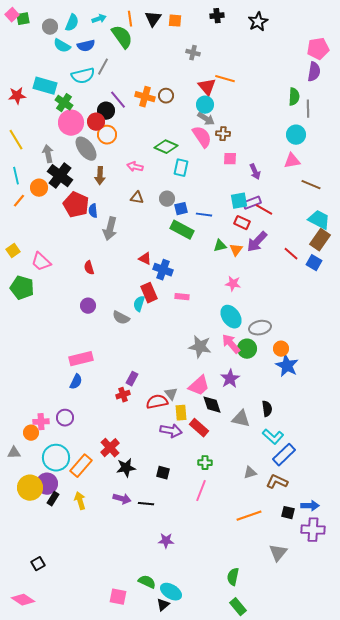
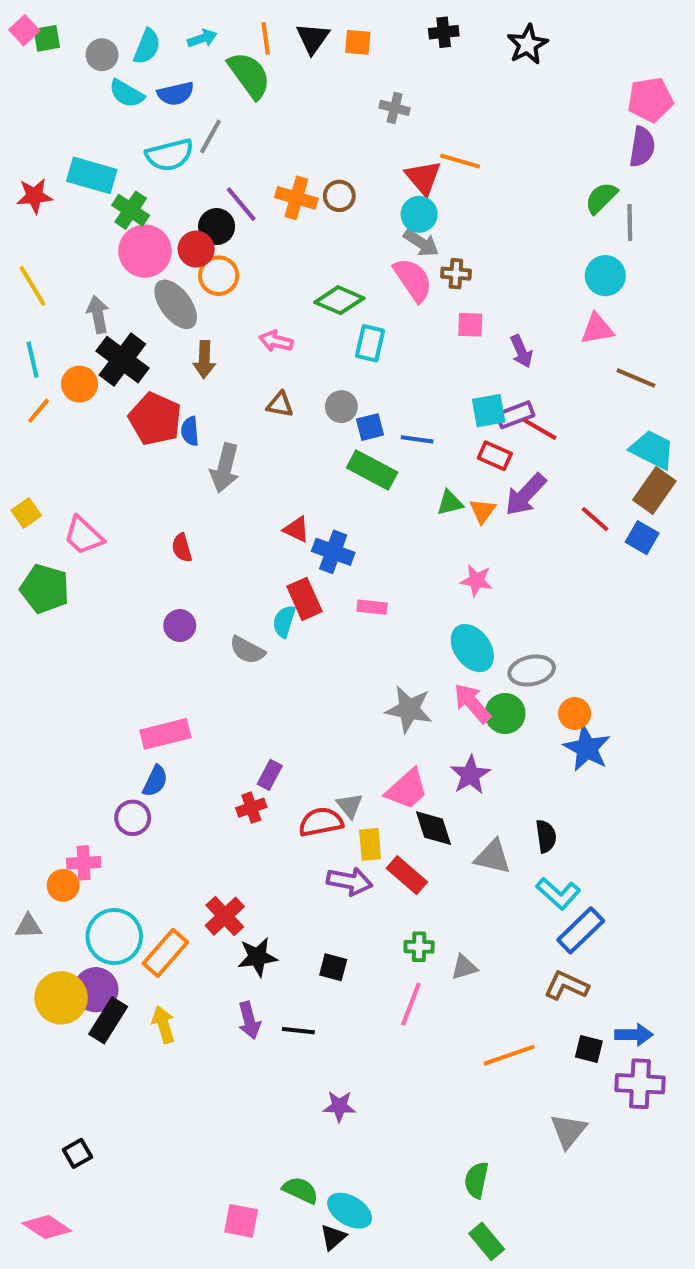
green semicircle: (294, 97) -> (601, 198), turned -138
purple circle: (65, 418) -> (133, 818), moved
gray triangle: (250, 473) -> (464, 967), moved
black rectangle: (53, 499) -> (108, 1020), size x1.5
purple arrow: (122, 499) -> (249, 1020), turned 60

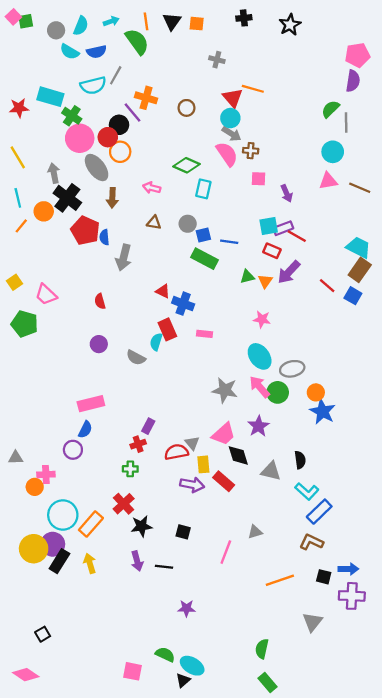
orange cross: (296, 198) -> (146, 98), moved
brown line: (636, 378) -> (360, 188), moved
gray triangle: (28, 926) -> (16, 458), moved
green cross: (419, 947) -> (130, 469), moved

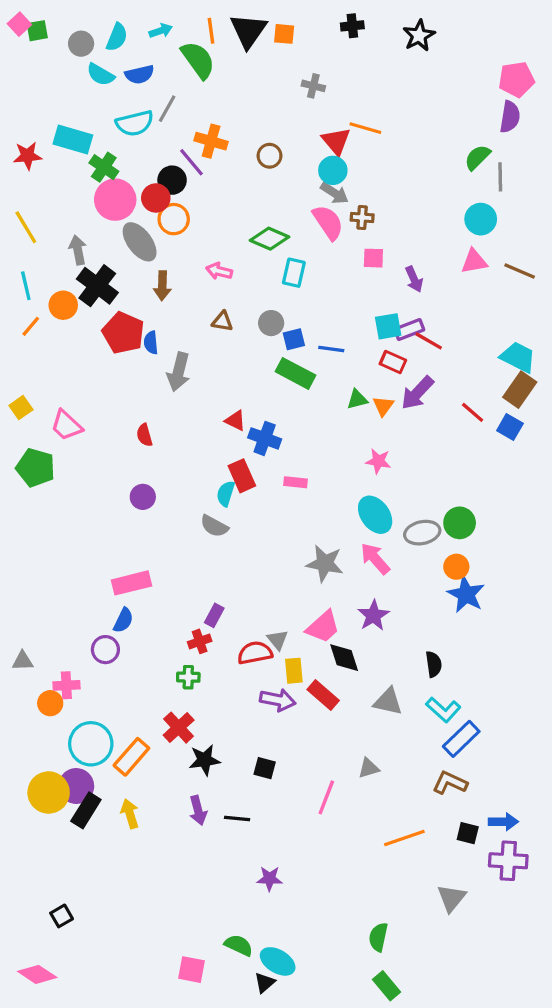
black triangle: (172, 21) -> (248, 31), size x1.4
gray semicircle: (136, 358) -> (214, 526), moved
green circle: (278, 392) -> (460, 523), moved
gray triangle: (271, 471) -> (388, 702), moved

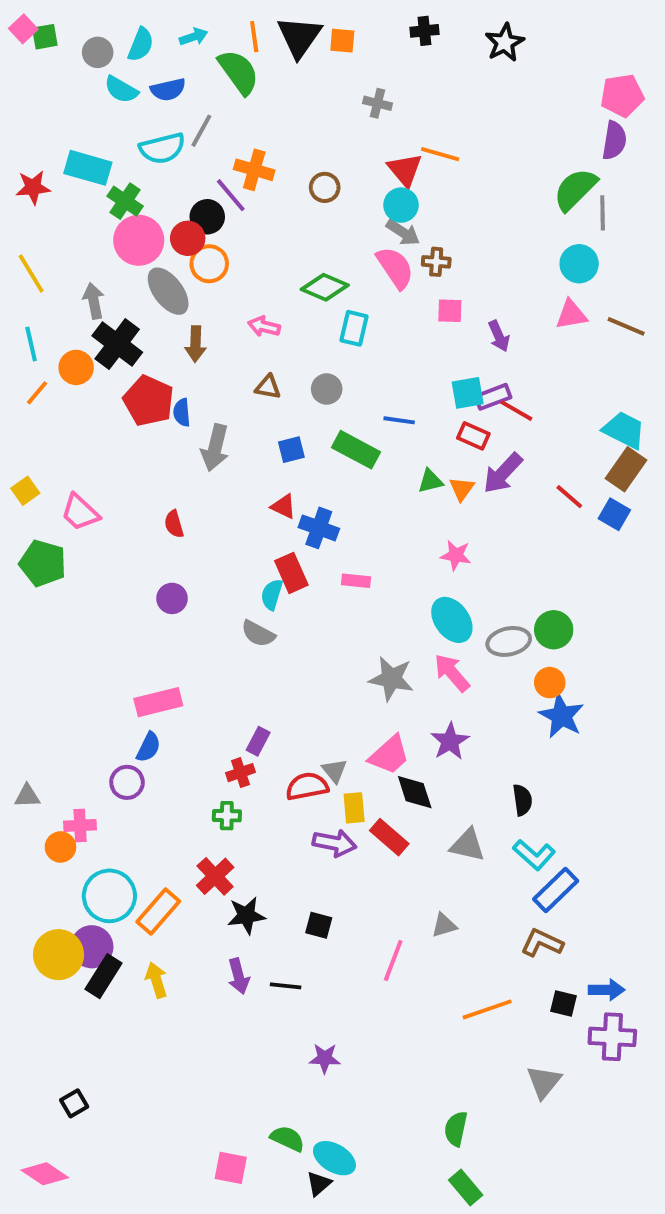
green semicircle: (477, 157) -> (575, 189), size x1.4
blue square: (294, 339) -> (291, 450), moved

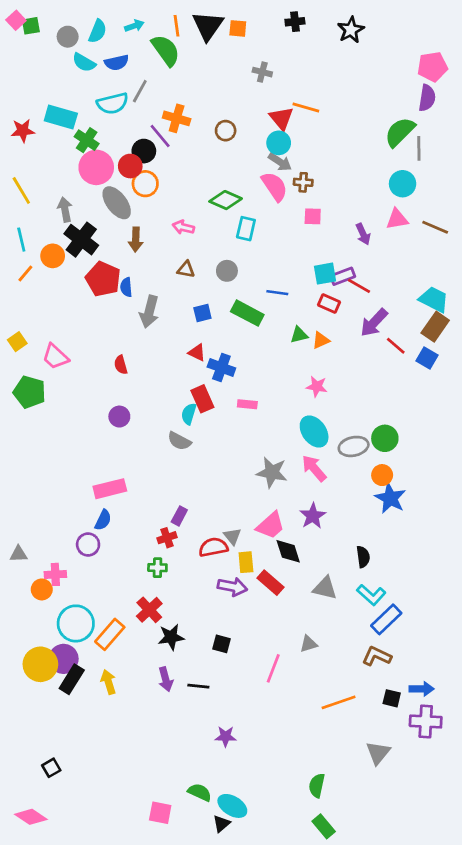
purple arrow: (499, 336) -> (363, 234), moved
purple arrow: (503, 473) -> (374, 323), moved
orange triangle: (462, 489) -> (321, 340), turned 30

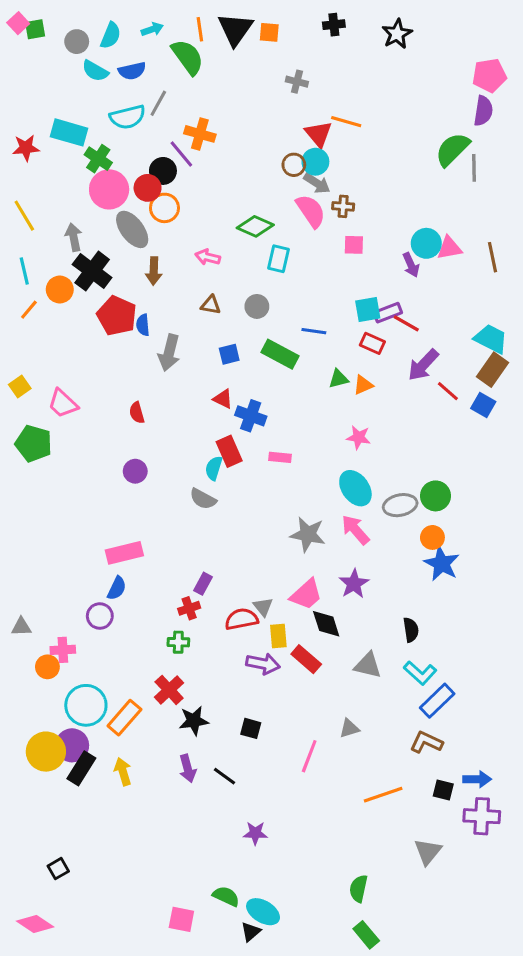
brown circle: (226, 131) -> (294, 165), moved
cyan circle: (403, 184) -> (426, 243), moved
brown line: (435, 227) -> (492, 257), turned 55
black line: (198, 686) -> (225, 776), turned 30

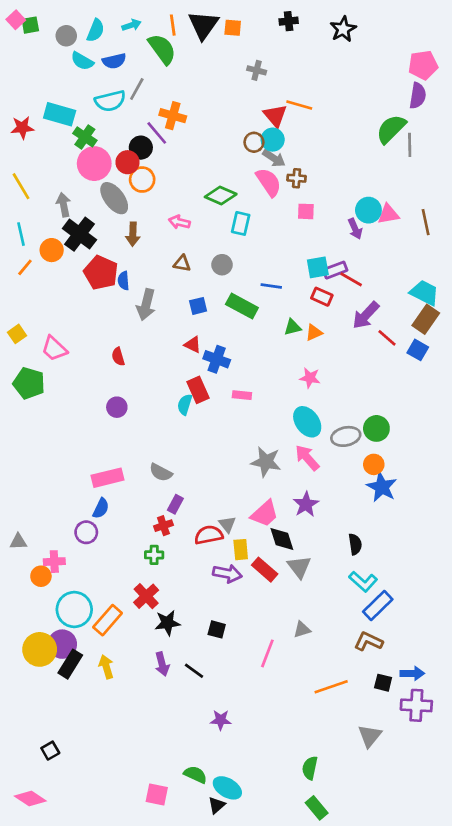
gray semicircle: (203, 499) -> (161, 472), moved
gray triangle: (368, 665) -> (299, 567), moved, turned 40

